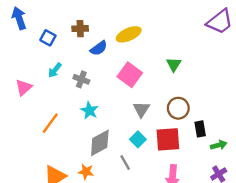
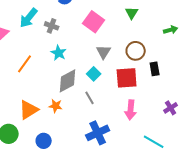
cyan arrow: (55, 70) -> (29, 18), size x1.5
cyan square: (138, 139) -> (94, 74), moved
green arrow: (219, 145) -> (171, 30), moved

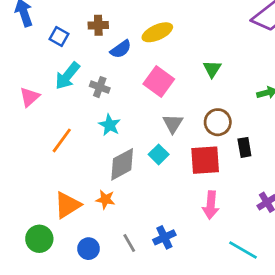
gray line: (90, 98) -> (129, 243), moved
blue cross: (98, 133) -> (164, 237), size x0.7

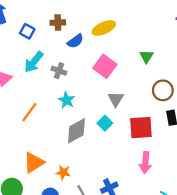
brown circle: (218, 122) -> (163, 90), moved
orange star: (105, 199) -> (63, 172), moved

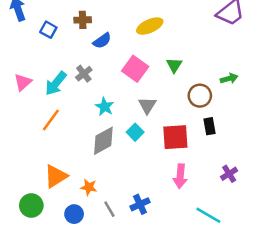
yellow ellipse: (104, 28) -> (150, 26), moved
green triangle: (146, 56) -> (174, 65), moved
cyan arrow: (34, 62) -> (56, 83), moved
gray cross: (59, 71) -> (84, 74), turned 32
cyan star: (67, 100) -> (105, 107), moved

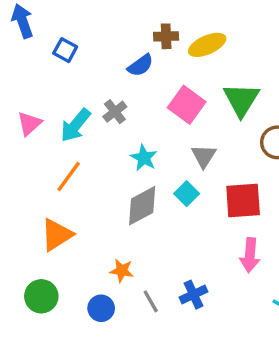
brown cross: (83, 20) -> (166, 36), moved
green triangle: (174, 65) -> (241, 100), size x1.6
orange triangle: (56, 176) -> (57, 235), moved

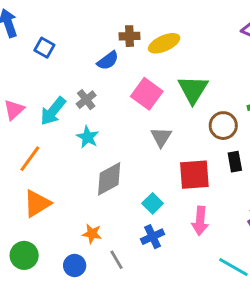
cyan star: (144, 158) -> (88, 137), moved
orange line: (69, 177) -> (30, 159), moved
cyan square: (187, 194) -> (153, 203), moved
blue cross: (193, 295) -> (153, 237), moved

